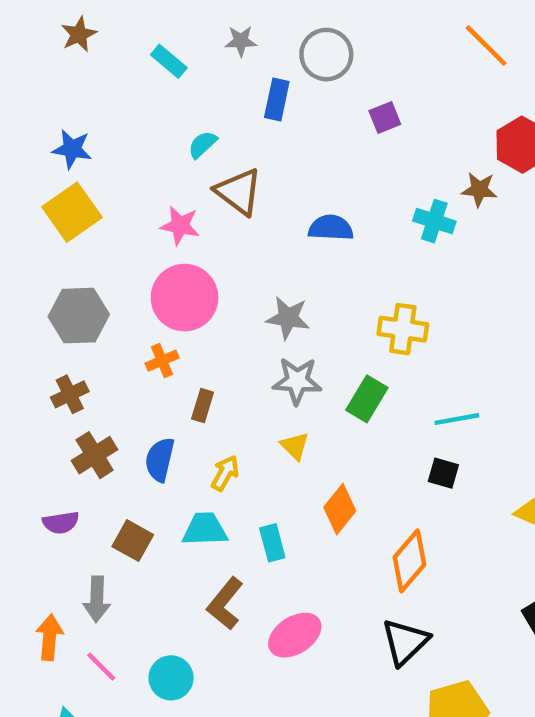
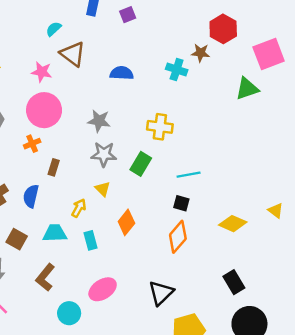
purple square: (385, 118) -> (128, 15), moved
yellow arrow: (225, 473) -> (79, 208), moved
orange diamond: (410, 561) -> (178, 237), moved
brown L-shape: (225, 604) -> (45, 277), moved
cyan circle: (171, 678) -> (69, 313), moved

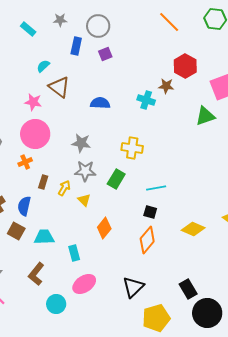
yellow arrow: (79, 208) -> (64, 188), moved
brown square: (17, 239) -> (16, 231), moved
cyan rectangle: (91, 240) -> (74, 253), moved
black rectangle: (234, 282) -> (188, 289), moved

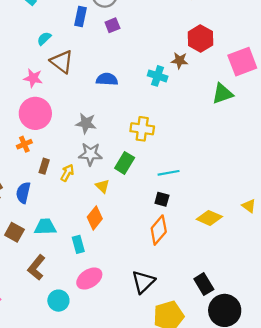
yellow triangle: (84, 200) -> (103, 186), moved
orange diamond: (104, 228) -> (95, 218), moved
brown square: (16, 231) -> (14, 232), moved

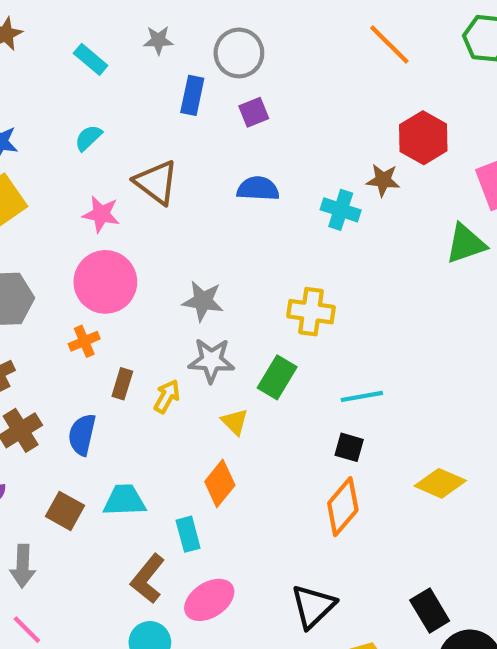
cyan semicircle: (44, 38) -> (88, 138), moved
blue semicircle: (107, 79) -> (258, 189), moved
brown L-shape: (36, 268) -> (148, 579), moved

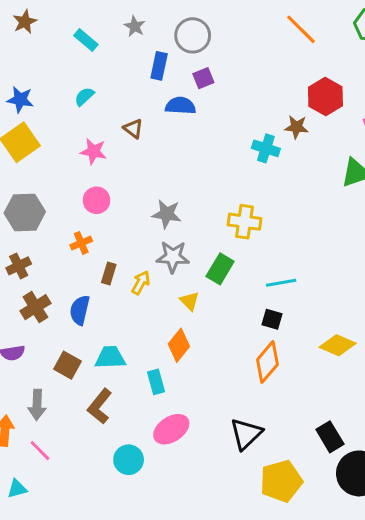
gray star: (158, 40) -> (135, 26), turned 30
brown triangle: (156, 182) -> (133, 129), size x0.6
blue semicircle: (258, 189) -> (180, 106), moved
pink circle: (105, 282) -> (96, 200), size x0.6
brown L-shape: (148, 579) -> (100, 406), moved

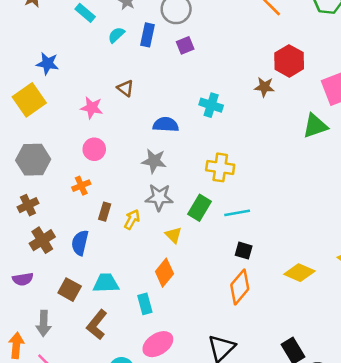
cyan semicircle: (84, 96) -> (116, 35), moved
blue star: (20, 100) -> (47, 64), moved
blue semicircle: (180, 106) -> (166, 125), moved
cyan cross: (266, 148) -> (211, 105), moved
cyan line: (281, 283) -> (237, 213), moved

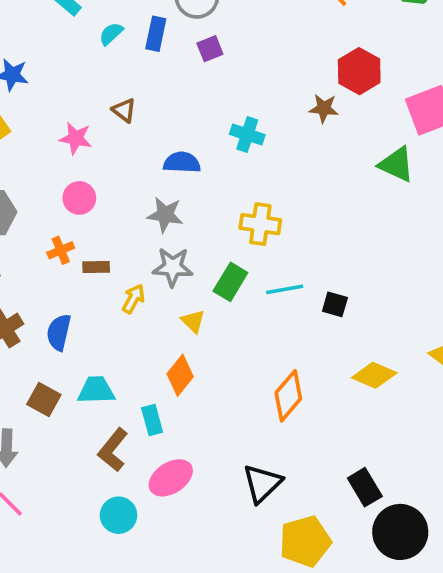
green triangle: (315, 126) -> (397, 164), turned 44
brown rectangle: (105, 212) -> (96, 267), moved, turned 72
black square: (244, 251) -> (335, 304), moved
brown L-shape: (97, 325) -> (113, 450), moved

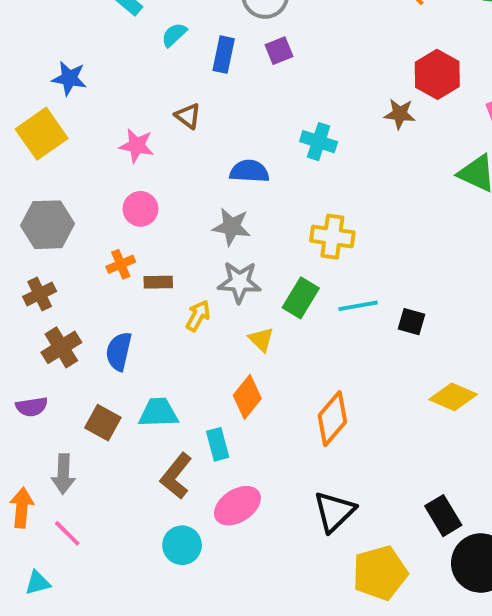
blue rectangle: (156, 34) -> (224, 55), moved
orange diamond: (288, 396) -> (332, 419), moved

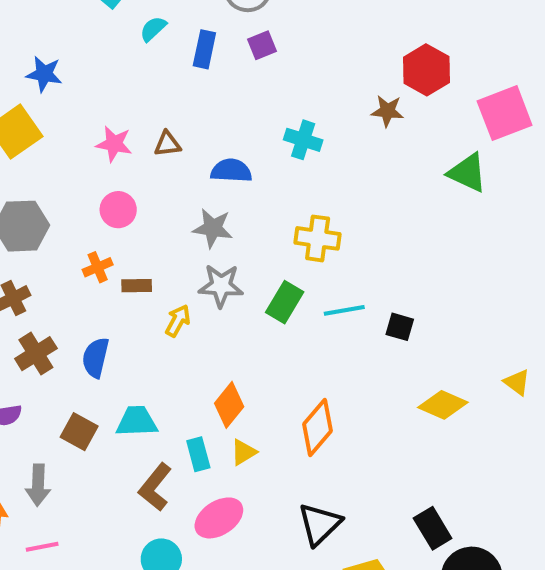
brown triangle: (188, 116) -> (167, 144), moved, turned -44
yellow triangle: (261, 339) -> (244, 452), moved, turned 44
pink line: (67, 533) -> (42, 547), turned -56

